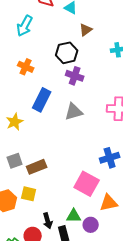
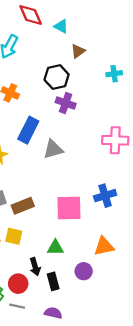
gray triangle: (74, 112) -> (53, 149), moved
pink square: (87, 184) -> (69, 208), moved, turned -30
green triangle: (74, 216) -> (55, 248), moved

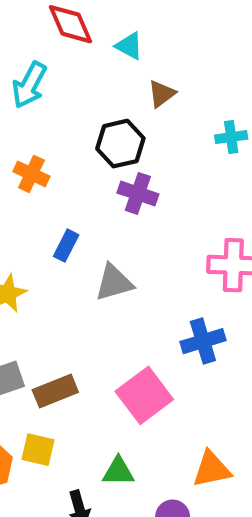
blue rectangle: (28, 130) -> (66, 246), size x0.6
blue cross: (105, 196) -> (203, 341), moved
pink square: (69, 208) -> (144, 395), turned -36

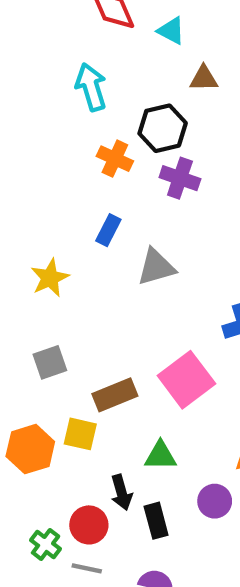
cyan arrow: (29, 85) -> (91, 87), moved, turned 135
brown triangle: (162, 94) -> (204, 78), turned 36
orange cross: (31, 174) -> (115, 159), moved
brown rectangle: (55, 391) -> (115, 395), moved

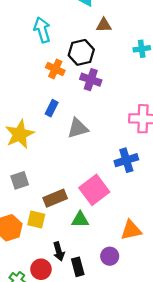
yellow star: (50, 278) -> (20, 134), size x1.4
green triangle: (160, 456) -> (80, 219), moved

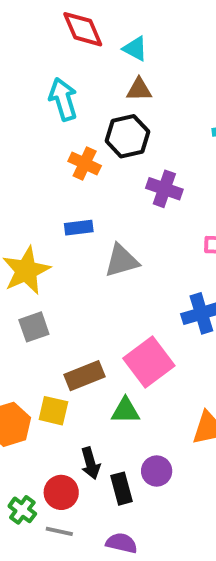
brown triangle: (104, 25) -> (139, 90), moved
purple cross: (91, 80) -> (164, 189), moved
blue rectangle: (52, 108) -> (79, 228), turned 56
gray square: (20, 180) -> (34, 327), moved
purple circle: (110, 256) -> (157, 471), moved

